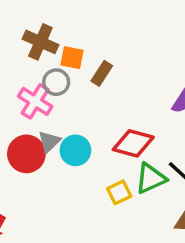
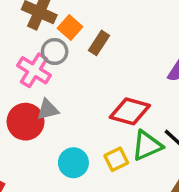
orange square: (72, 58) -> (70, 28), turned 30
gray triangle: (49, 142) -> (48, 110), turned 30
cyan circle: (75, 150) -> (73, 163), moved

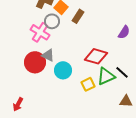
gray triangle: (48, 110) -> (48, 55), turned 40
cyan circle: (73, 163) -> (63, 70), moved

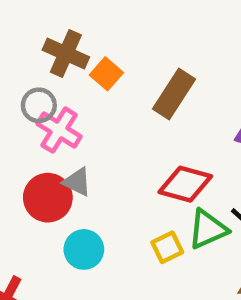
brown rectangle: (78, 16) -> (174, 94), moved, size x1.5
gray circle: (52, 21) -> (39, 105), moved
cyan circle: (63, 70) -> (84, 249), moved

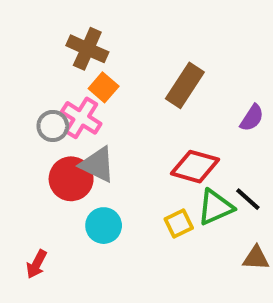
orange square: (106, 74) -> (104, 87), moved
gray circle: (39, 105) -> (53, 126), moved
gray triangle: (77, 182) -> (97, 165), size x1.4

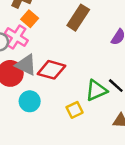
red diamond: (195, 167) -> (51, 70), moved
yellow square: (179, 224) -> (75, 110), moved

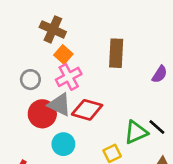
brown rectangle: (78, 18) -> (116, 53), turned -30
pink cross: (16, 37) -> (69, 77), moved, turned 30

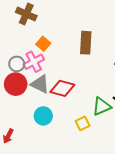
brown cross: (53, 29) -> (26, 14), moved
pink cross: (69, 77) -> (34, 62), moved
red circle: (42, 114) -> (16, 84), moved

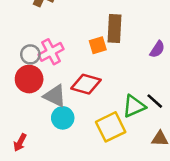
orange square: (43, 44) -> (98, 45), moved, turned 32
gray triangle: (40, 84) -> (55, 96), moved
yellow square: (83, 123) -> (111, 127), size x1.6

